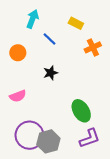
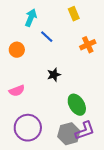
yellow rectangle: (76, 23) -> (74, 14), moved, turned 40
black star: (51, 73) -> (54, 75), moved
gray hexagon: (48, 141) -> (69, 134), moved

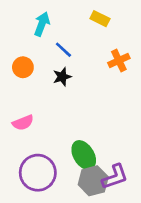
yellow rectangle: (74, 14) -> (100, 19), turned -40
black star: (54, 75) -> (62, 77), moved
green ellipse: (77, 105) -> (84, 155), moved

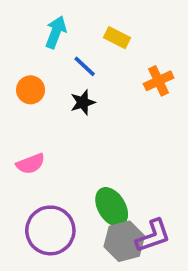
yellow rectangle: (100, 19) -> (117, 38), moved

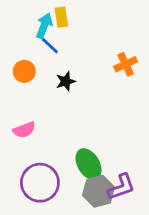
yellow rectangle: (117, 38) -> (61, 17), moved, turned 54
blue line: (85, 66) -> (50, 46), moved

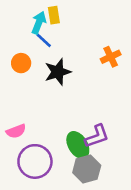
black star: (66, 81) -> (58, 72), size x1.5
pink semicircle: (24, 130) -> (16, 131), moved
purple L-shape: (121, 187) -> (97, 136), moved

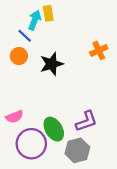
blue line: (44, 40) -> (25, 36), moved
green ellipse: (78, 145) -> (54, 129), moved

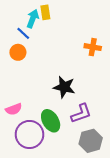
orange cross: (99, 50) -> (93, 47), turned 35
black star: (52, 64) -> (64, 87), moved, turned 30
gray hexagon: (77, 150) -> (91, 141), moved

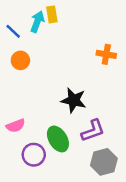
blue line: (23, 33) -> (13, 31), moved
purple circle: (29, 134) -> (34, 155), size x0.7

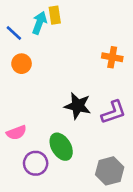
purple L-shape: (93, 131) -> (113, 112), moved

